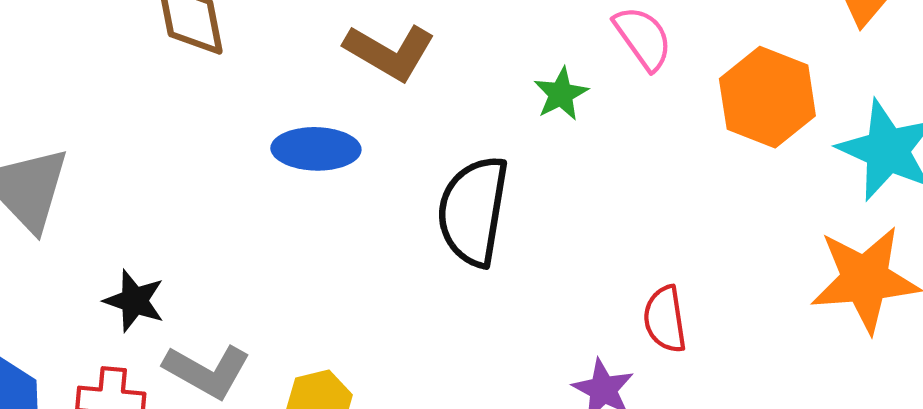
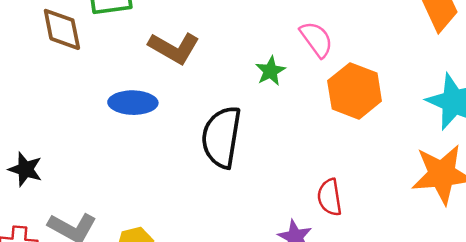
orange hexagon: (767, 97) -> (355, 91), moved
black star: (134, 301) -> (25, 169), moved

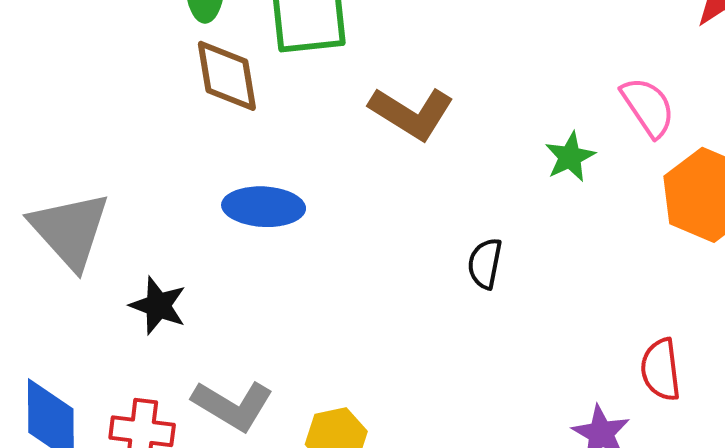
blue ellipse: (133, 103) -> (264, 207), moved
black semicircle: (221, 137) -> (485, 263), size x0.5

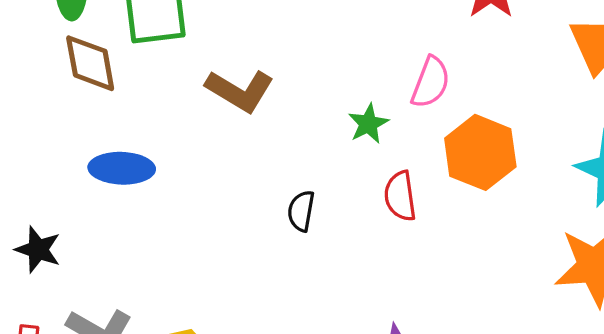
pink semicircle: (648, 107) -> (431, 82), turned 56
red semicircle: (661, 370) -> (400, 196), moved

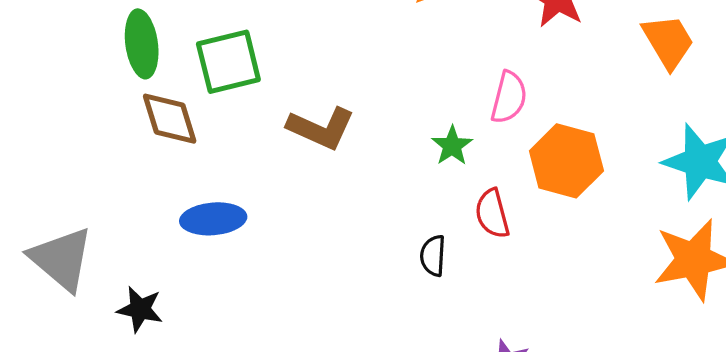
black semicircle: (301, 211) -> (433, 256), moved

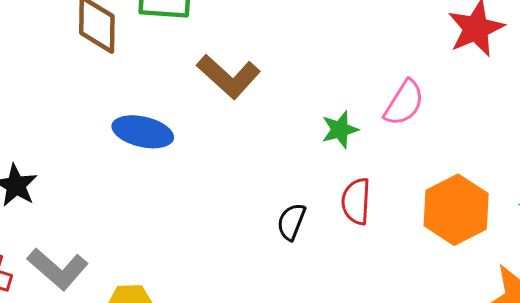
orange hexagon: (566, 161) -> (456, 210), moved
blue ellipse: (213, 219) -> (143, 132), moved

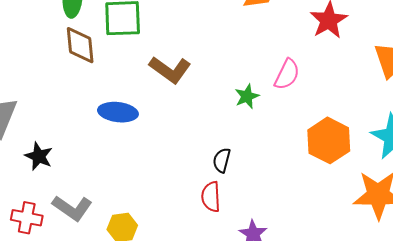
red semicircle: (356, 201) -> (211, 197), moved

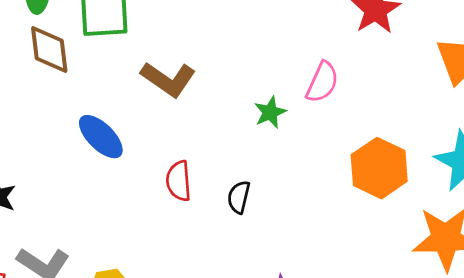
blue ellipse: (118, 112) -> (101, 137), turned 39
red semicircle: (211, 197) -> (179, 181), moved

